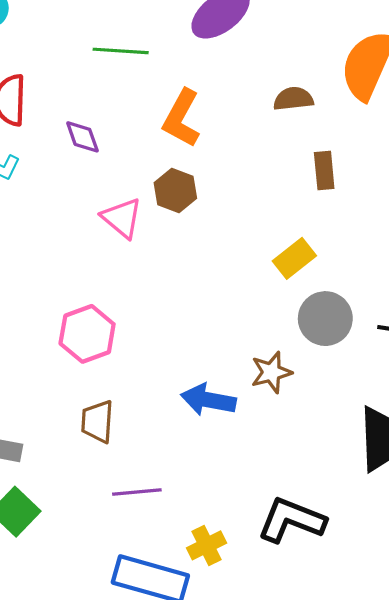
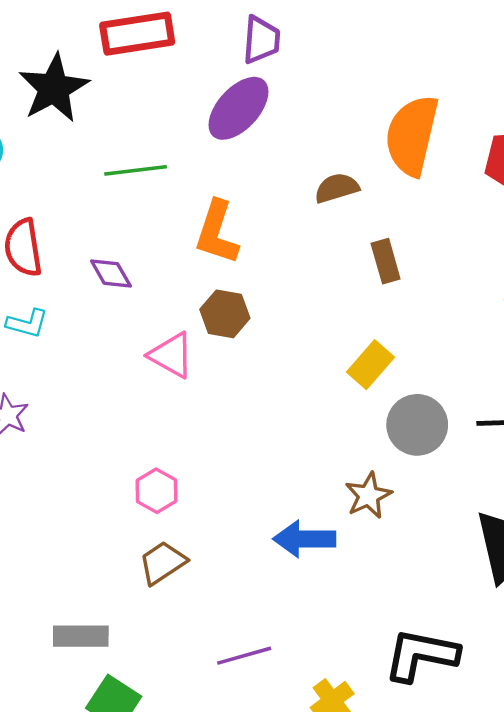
pink hexagon: (87, 334) -> (157, 491), size x0.7
brown trapezoid: (97, 422) -> (163, 563), moved, turned 63

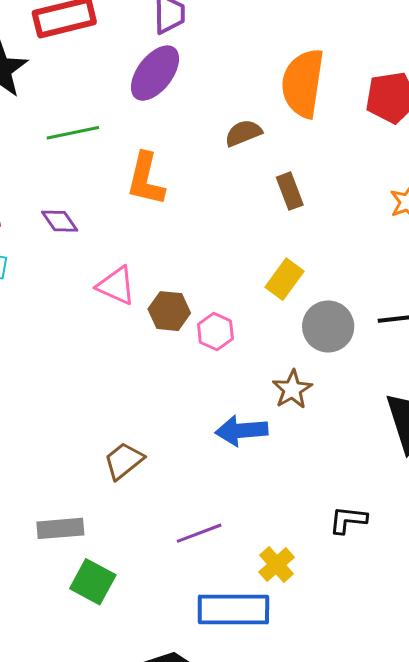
brown hexagon: (225, 314) -> (169, 311), moved
pink hexagon: (157, 491) -> (215, 332), moved
black L-shape: (421, 655) -> (348, 520), size x0.6

